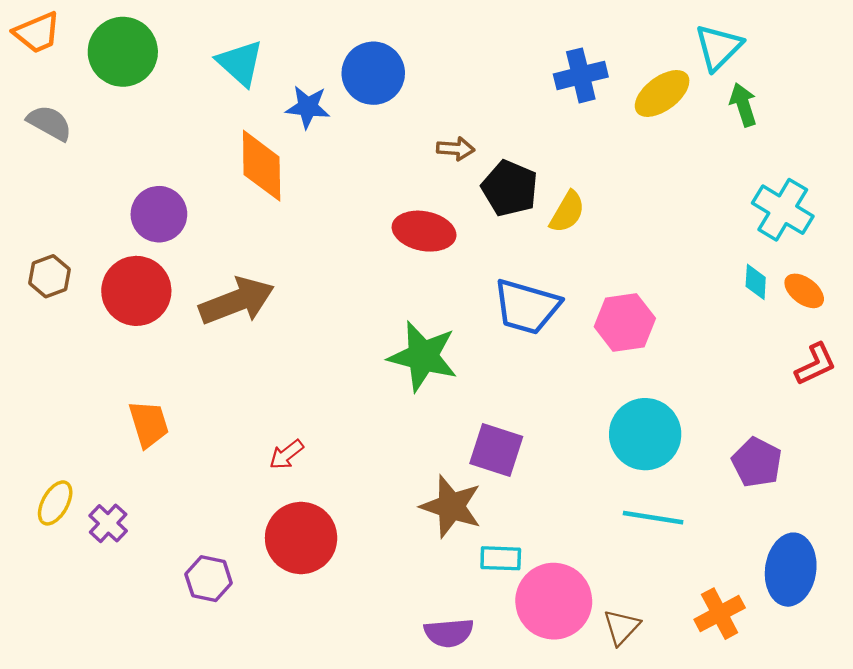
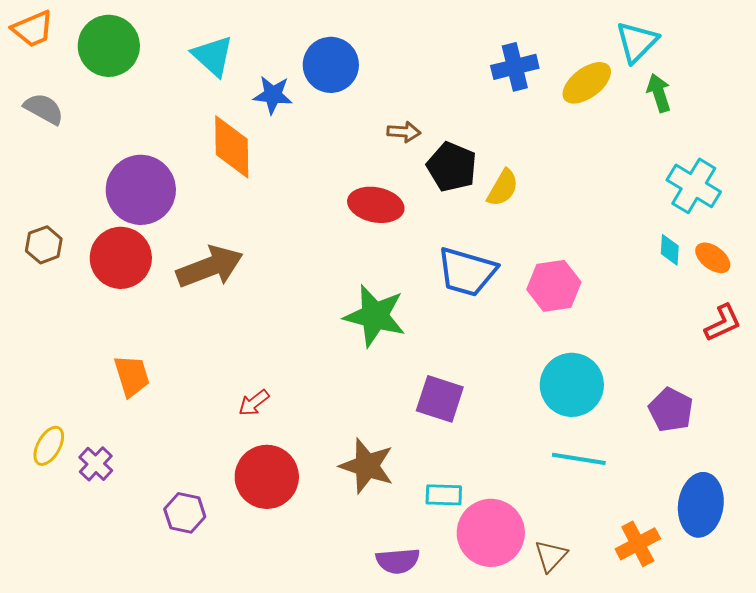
purple circle: (159, 214) -> (141, 190), size x1.4
brown star: (451, 506) -> (367, 466), moved

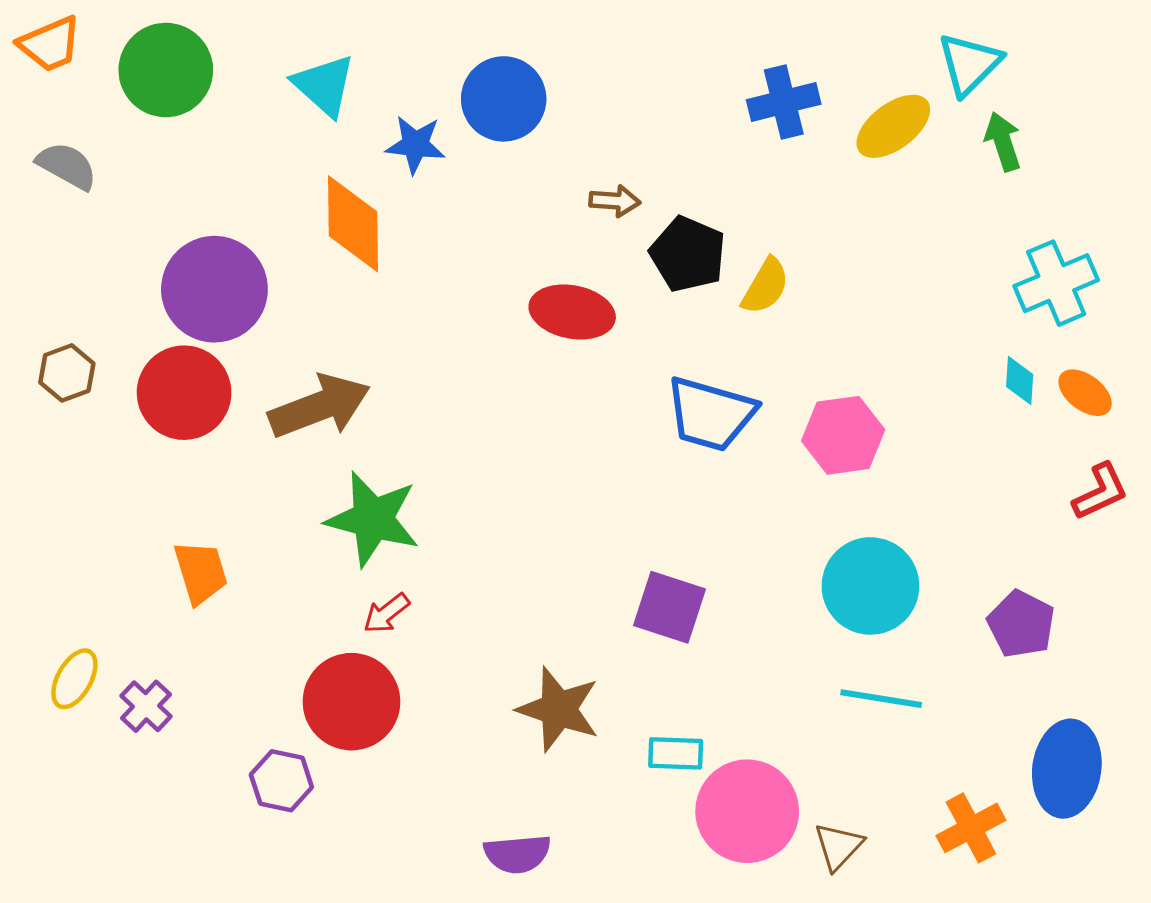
cyan cross: (694, 186) -> (1056, 283), turned 36
green star: (375, 316) -> (373, 519), moved
red circle: (267, 477) -> (351, 702), moved
purple semicircle: (398, 561) -> (517, 854), moved

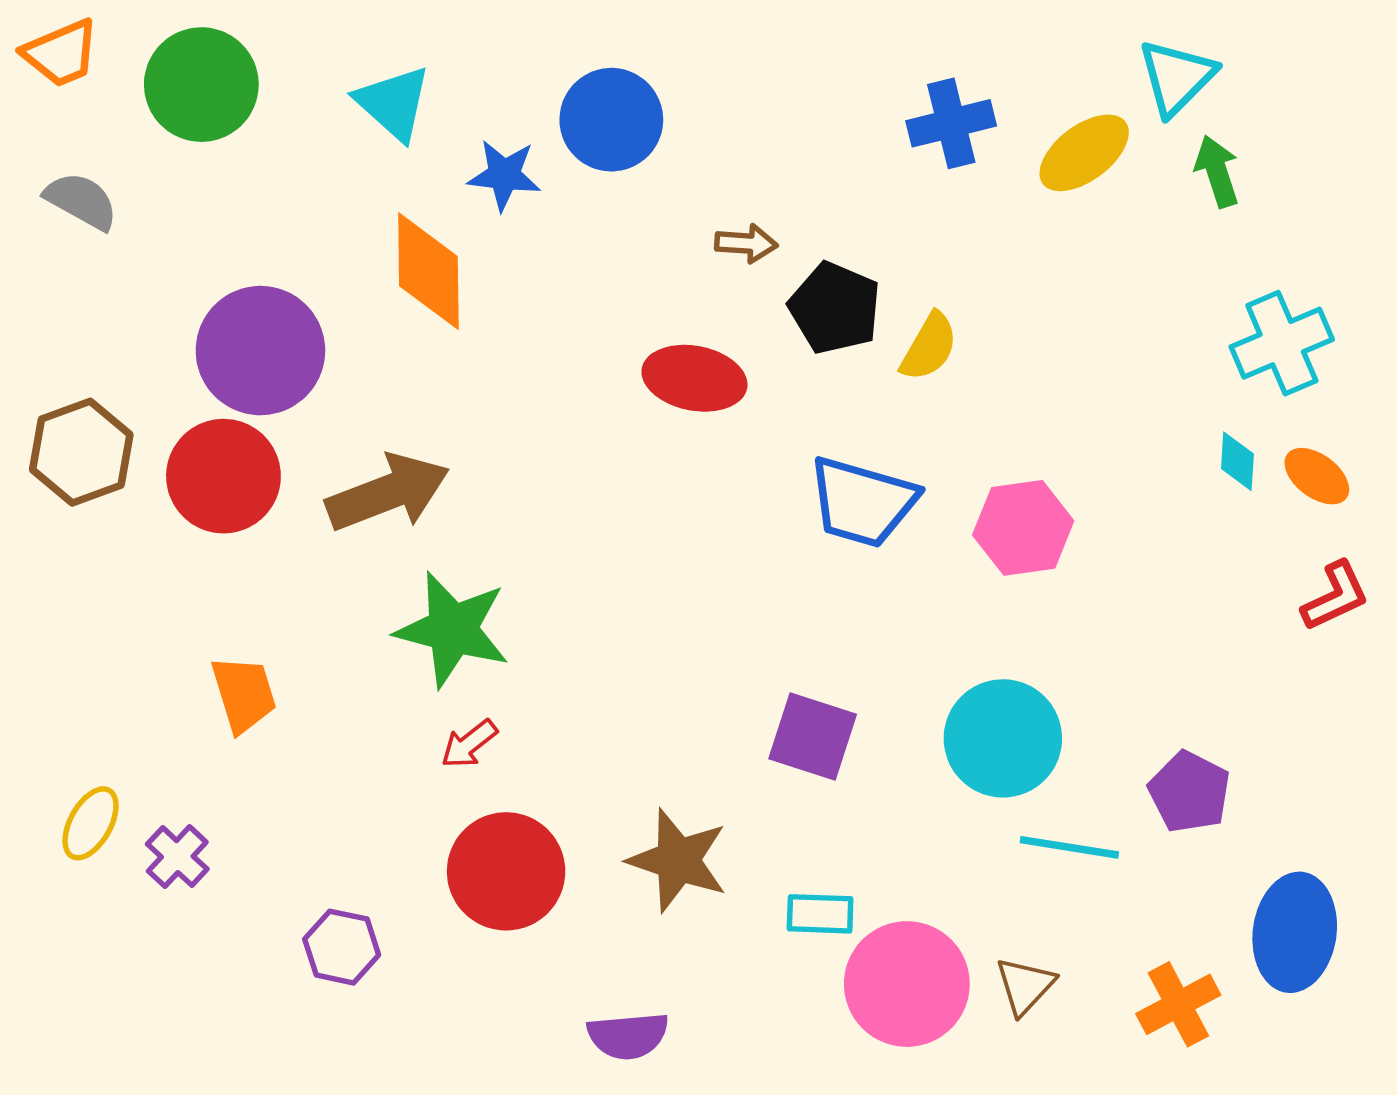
brown hexagon: (67, 373) -> (81, 452), size x1.5
cyan circle: (870, 586) -> (1003, 738), moved
purple pentagon: (1021, 624) -> (1189, 792), moved
red circle: (351, 702) -> (506, 871), moved
brown triangle: (839, 846) -> (1025, 986), moved

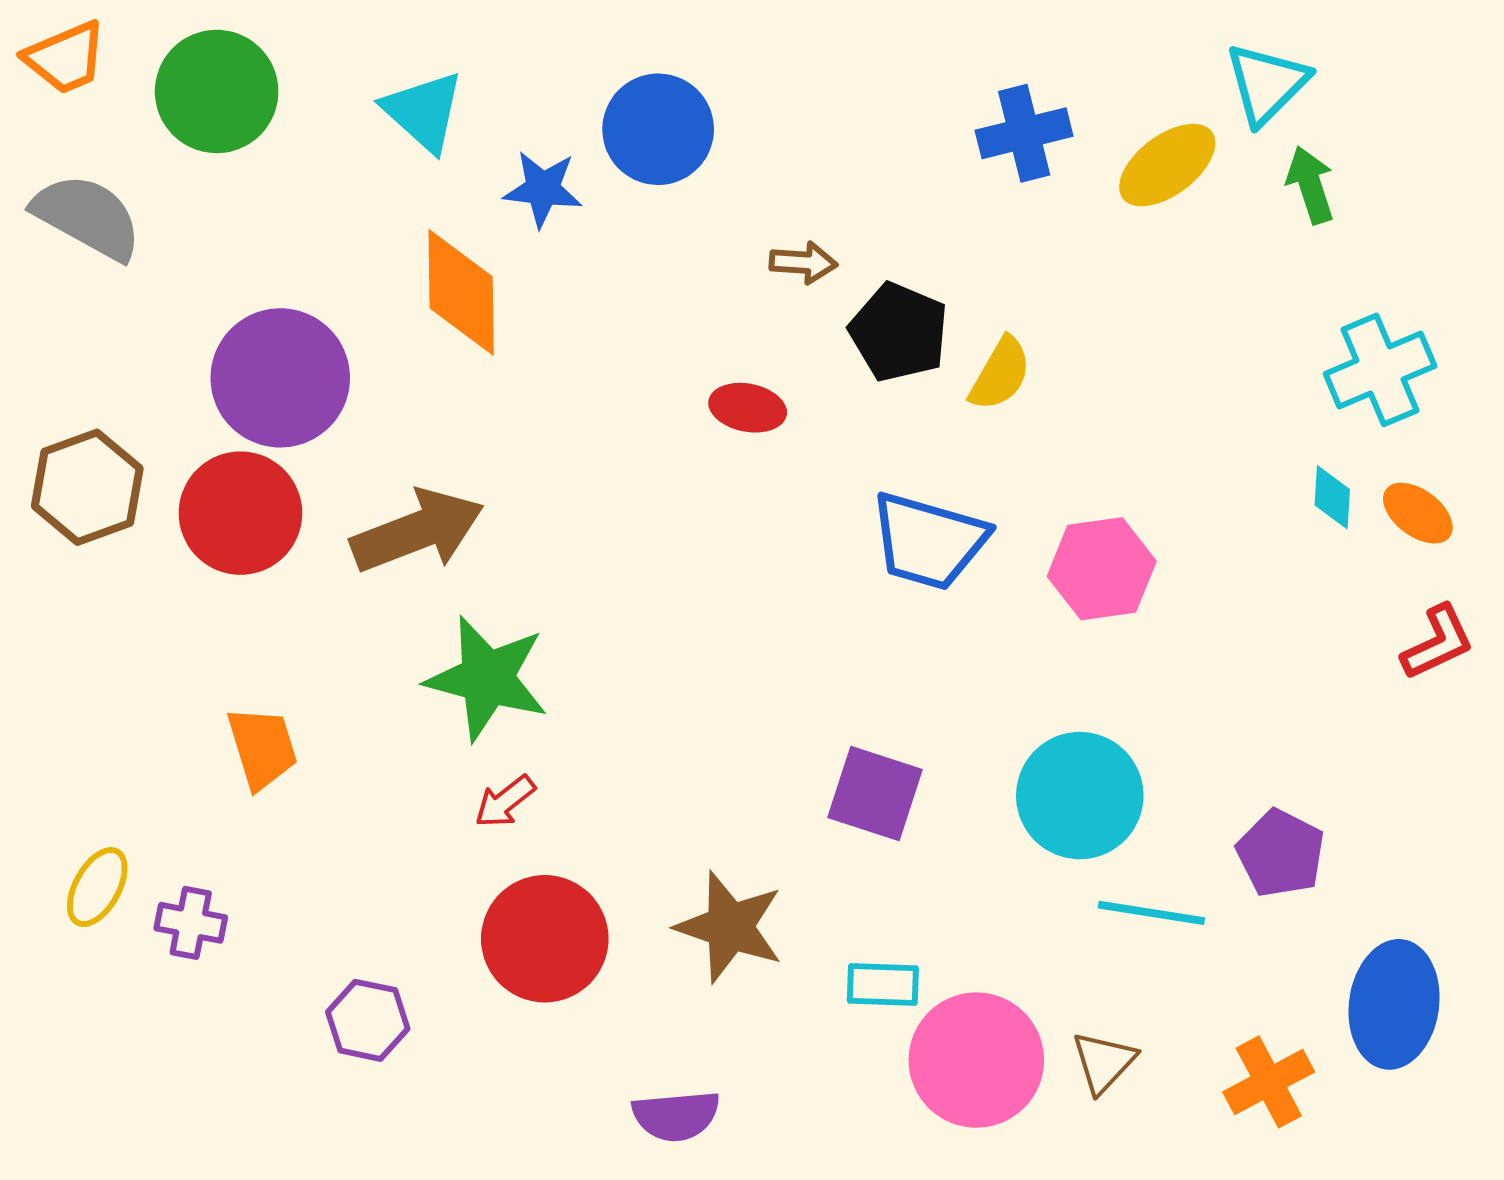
gray semicircle: (81, 201) -> (87, 217), size x1.4
red ellipse: (694, 378) -> (748, 408), size x0.7
purple cross: (177, 857) -> (191, 923), turned -32

